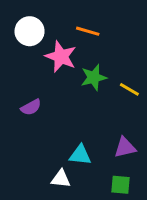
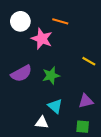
green star: (94, 77) -> (51, 75), moved
purple semicircle: (31, 107) -> (21, 73), size x1.5
cyan triangle: (80, 155) -> (55, 106), turned 35

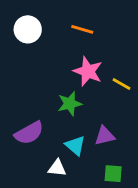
pink star: (42, 39) -> (88, 71), moved
purple semicircle: (21, 73) -> (29, 133), moved
purple triangle: (86, 101) -> (105, 136), moved

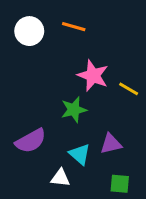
orange line: (82, 29) -> (74, 27), moved

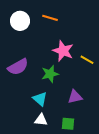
purple semicircle: (31, 141) -> (18, 67), moved
cyan triangle: (80, 154) -> (40, 99), moved
green square: (120, 184) -> (68, 124), moved

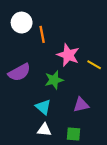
orange line: (50, 18) -> (42, 34), moved, turned 63

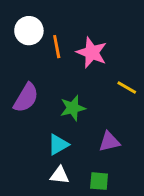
pink star: (68, 55) -> (92, 53), moved
purple semicircle: (19, 72) -> (26, 98), turned -30
cyan triangle: (43, 107) -> (58, 145), turned 49

